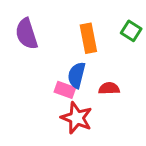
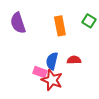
blue semicircle: (77, 75) -> (52, 61), moved
pink rectangle: (65, 90) -> (40, 72), moved

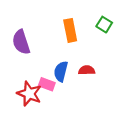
purple semicircle: (18, 23) -> (21, 42), moved
red star: (52, 80) -> (29, 94), moved

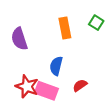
red semicircle: (87, 70) -> (80, 85), moved, turned -32
pink rectangle: (47, 84) -> (46, 91), moved, size x1.5

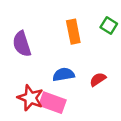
blue semicircle: (56, 66) -> (64, 75), turned 66
red semicircle: (80, 85) -> (98, 79), moved

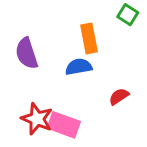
green square: (109, 26) -> (128, 15), moved
blue semicircle: (64, 75) -> (79, 67), moved

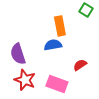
purple semicircle: (27, 53) -> (18, 54), moved
pink rectangle: (64, 125) -> (57, 84), moved

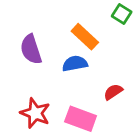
orange rectangle: (60, 26) -> (85, 37), turned -36
purple semicircle: (18, 54) -> (31, 49), moved

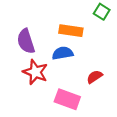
orange rectangle: (85, 37) -> (71, 31), turned -35
red star: (35, 113) -> (35, 72), moved

